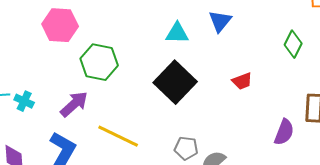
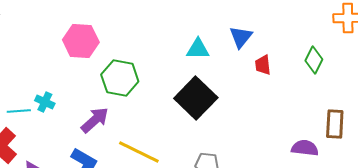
red trapezoid: (242, 81) -> (263, 65), moved, turned 105
cyan cross: (24, 101) -> (45, 102), moved
purple semicircle: (284, 132) -> (305, 148), turned -104

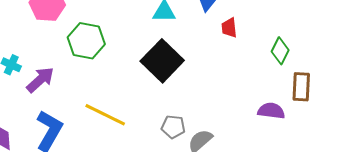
green diamond: (314, 60) -> (280, 51), moved
purple arrow: (95, 120) -> (40, 80), moved

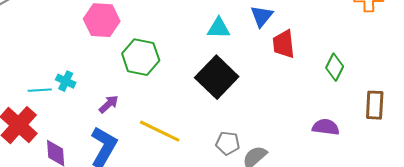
red trapezoid: (229, 28) -> (284, 44), size x1.4
purple arrow: (40, 80) -> (109, 104), moved, size x0.7
brown rectangle: (301, 87) -> (375, 105), moved

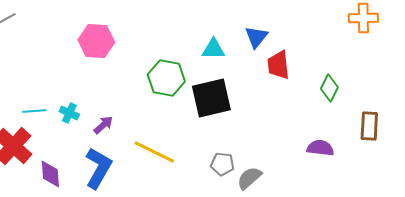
green hexagon: (141, 57) -> (166, 78), moved
black square: (217, 77) -> (211, 98), turned 33
cyan cross: (66, 81) -> (69, 113), moved

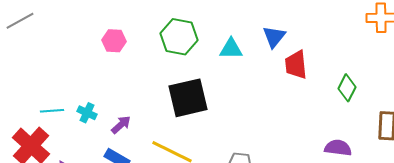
pink hexagon: (96, 41) -> (114, 41), size x0.7
green hexagon: (166, 78) -> (179, 37), moved
black square: (211, 98) -> (188, 98), moved

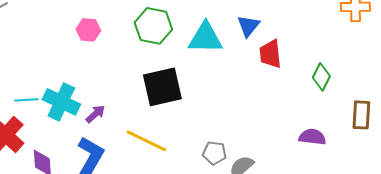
cyan triangle: (231, 49) -> (205, 38), size x1.5
cyan cross: (87, 113) -> (61, 102), size x1.8

